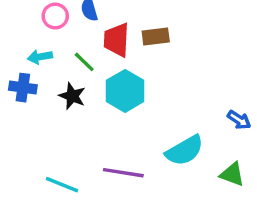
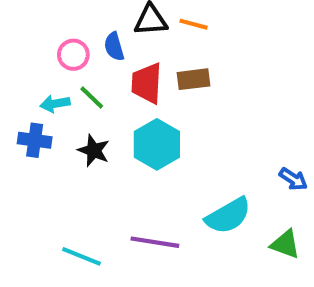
green line: (84, 62) -> (92, 98), moved

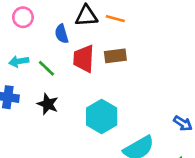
pink circle: (73, 55) -> (23, 17), moved
cyan arrow: (55, 104) -> (19, 61), moved
cyan hexagon: (157, 144) -> (102, 116), moved

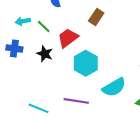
brown rectangle: (115, 56) -> (96, 17), turned -49
red trapezoid: (84, 59) -> (68, 38), moved, turned 50

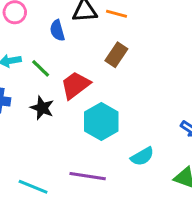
cyan semicircle: (114, 87) -> (142, 156), size x0.7

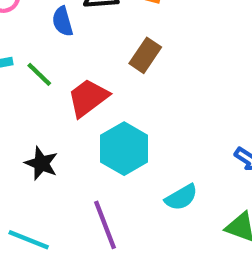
black star: (42, 108) -> (41, 163), moved
purple line: (88, 176) -> (105, 225), turned 60

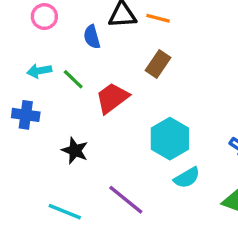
cyan hexagon: (124, 149) -> (170, 139), moved
purple line: (105, 225) -> (126, 200), turned -30

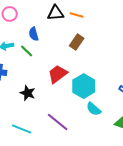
blue semicircle: (92, 37) -> (34, 34), moved
red trapezoid: (112, 98) -> (58, 74), moved
cyan semicircle: (187, 178) -> (94, 109), turned 70

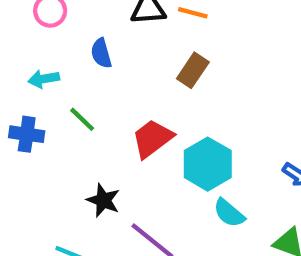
green line: (27, 51) -> (82, 119), moved
black star: (28, 93) -> (103, 200), moved

